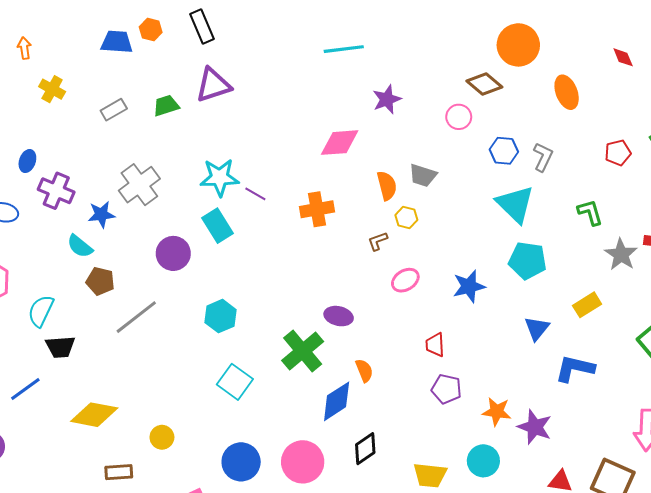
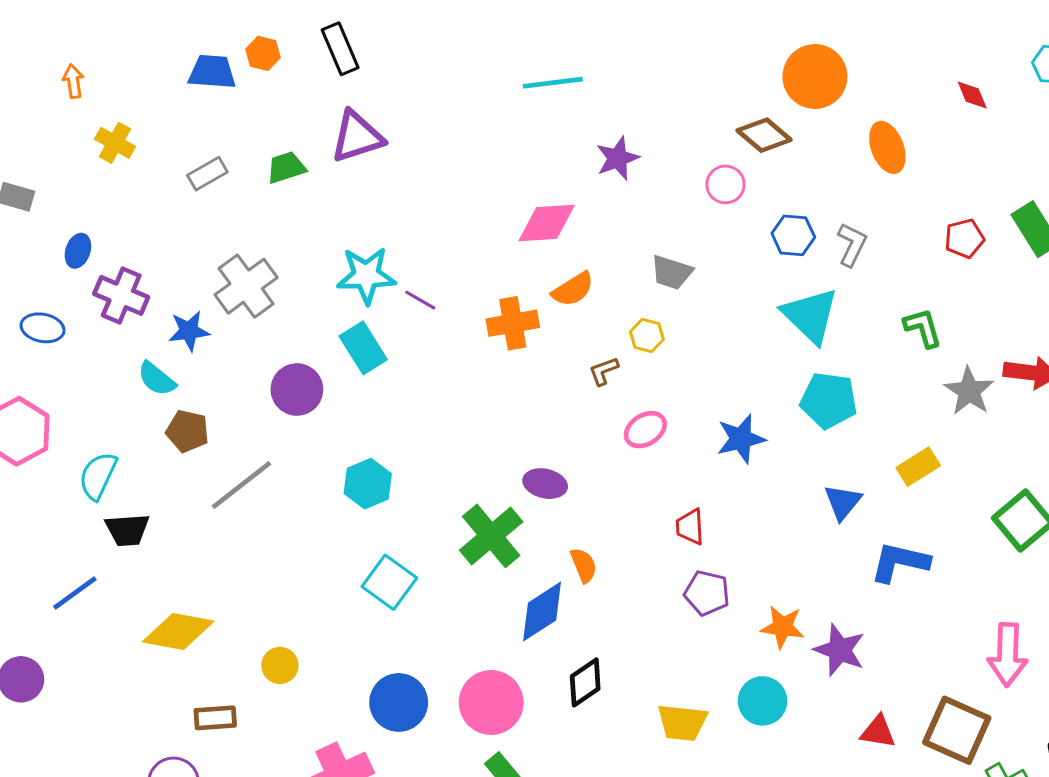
orange semicircle: (387, 186) -> (573, 289), moved, turned 72

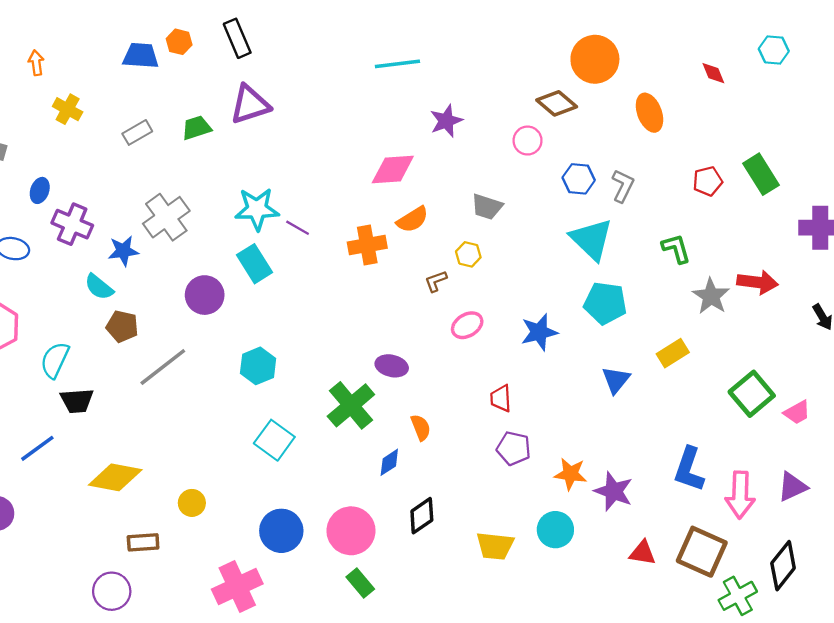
blue L-shape: (900, 562) -> (689, 469), moved, turned -84
blue diamond: (542, 612) -> (389, 462), size x0.6

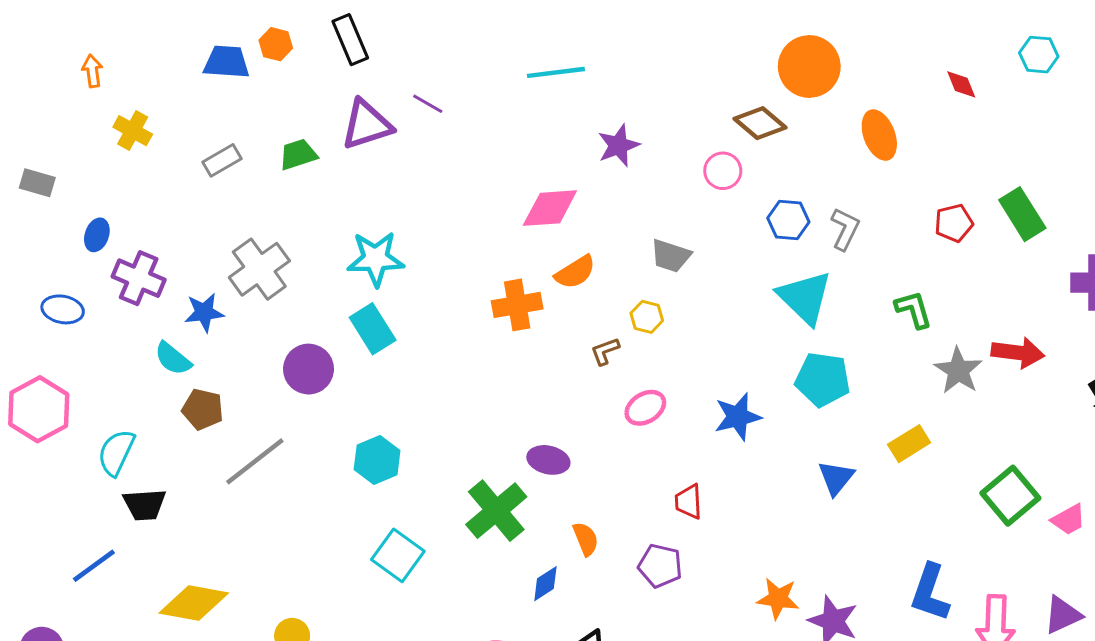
purple line: (298, 228) -> (428, 104), moved
purple pentagon: (514, 448) -> (660, 566), moved

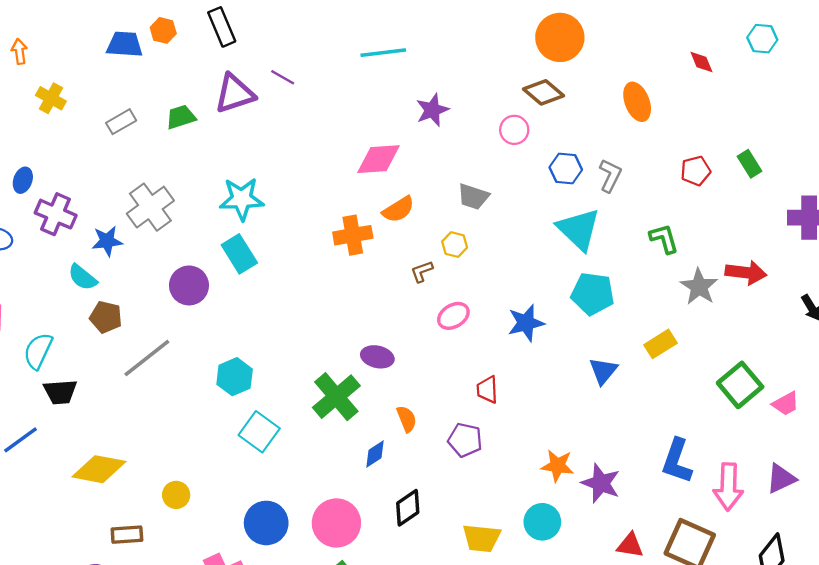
orange circle: (809, 66) -> (560, 37), moved
green rectangle: (1022, 214) -> (749, 164), size x0.7
cyan hexagon: (377, 460) -> (235, 377), moved

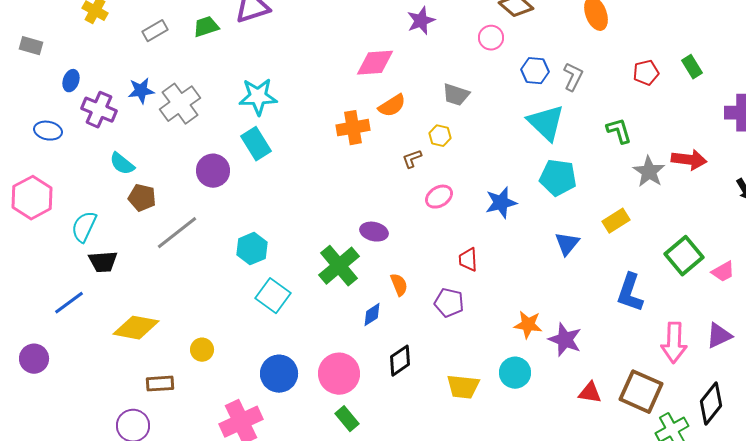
blue star: (107, 241) -> (141, 91), moved
blue L-shape: (677, 461) -> (630, 293), moved

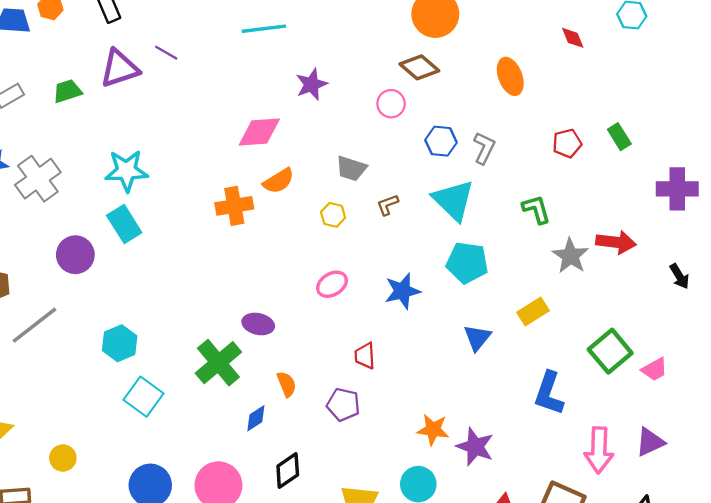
brown L-shape: (412, 159) -> (388, 205), moved

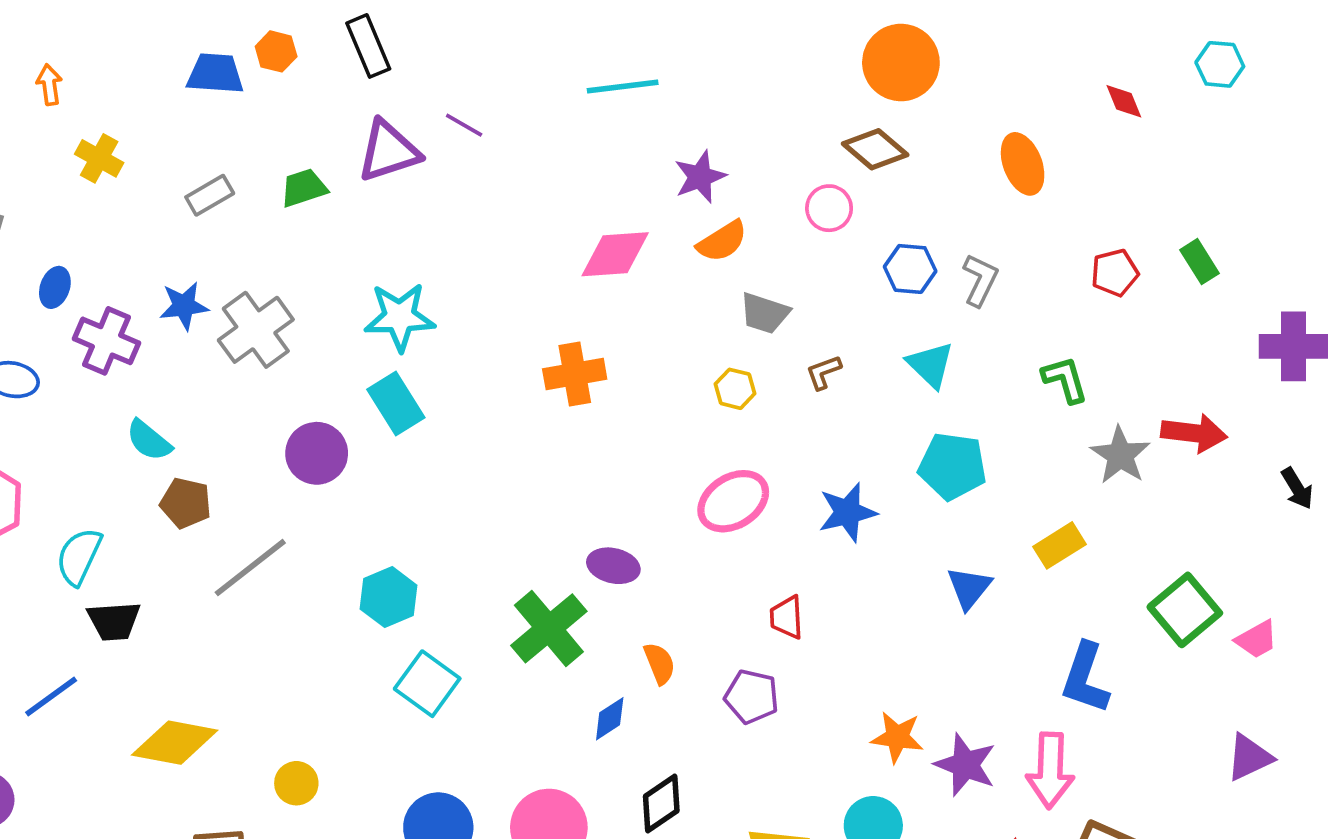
orange semicircle: (279, 181) -> (722, 241), moved
cyan triangle: (453, 200) -> (930, 365), size x0.7
pink ellipse: (332, 284) -> (733, 501), size x1.4
pink arrow: (599, 450) -> (1050, 770), moved

